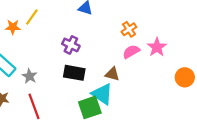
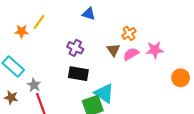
pink star: (157, 47) -> (155, 50), turned 30
brown triangle: (112, 74) -> (113, 50), moved, turned 40
gray star: (30, 76) -> (34, 85), moved

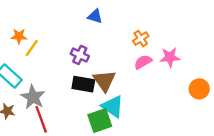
yellow line: (39, 22) -> (32, 48), moved
brown triangle: (113, 50) -> (104, 81), moved, size x1.5
gray star: (34, 85) -> (33, 97), size x1.5

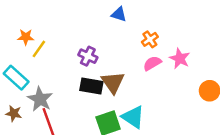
blue triangle: (95, 16) -> (119, 14), moved
pink star: (170, 57) -> (180, 59), turned 30
cyan triangle: (113, 106) -> (133, 117), moved

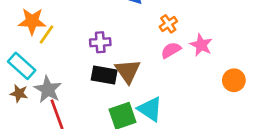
orange star: (26, 37) -> (32, 21), size x1.5
purple cross: (88, 56) -> (100, 42), turned -30
brown star: (14, 113) -> (19, 93), moved

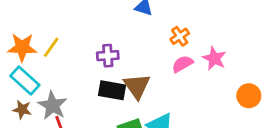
orange star: (32, 21) -> (22, 47), moved

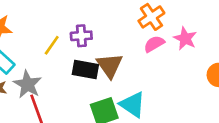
orange cross: (180, 36) -> (151, 17), size x1.4
yellow line: (51, 47) -> (52, 45), moved

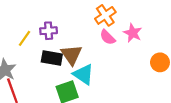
pink semicircle: (154, 44) -> (108, 37), turned -105
cyan triangle: (133, 105) -> (84, 74), moved

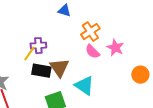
yellow line: (25, 38) -> (29, 54), moved
cyan triangle: (84, 74) -> (84, 86), moved

